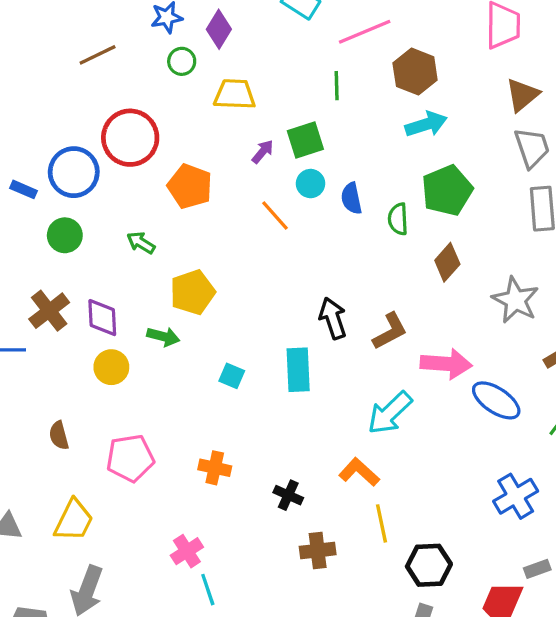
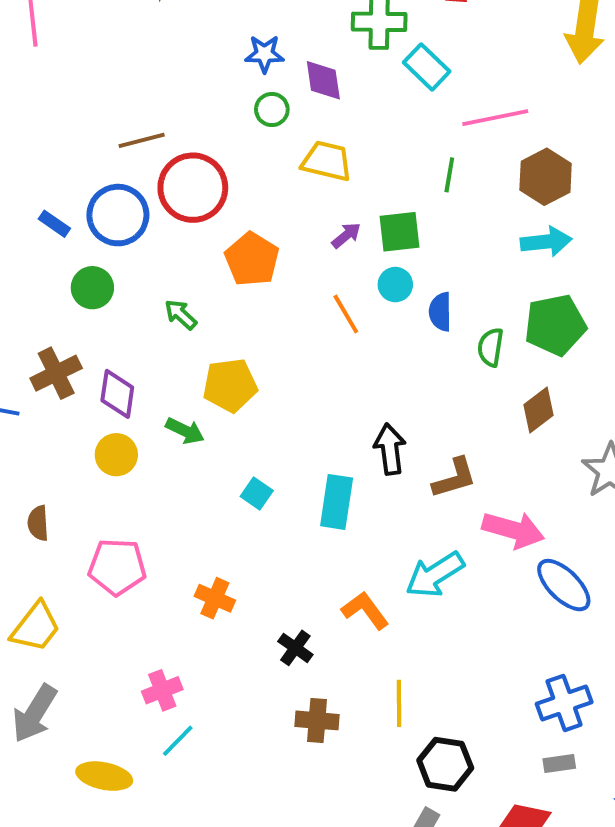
purple diamond: (219, 29) -> (323, 80), turned -51
brown line: (98, 55) -> (142, 140), moved
orange L-shape: (359, 472) -> (365, 610), moved
gray rectangle: (537, 569) -> (559, 764), moved
cyan line: (208, 590) -> (178, 741), turned 52

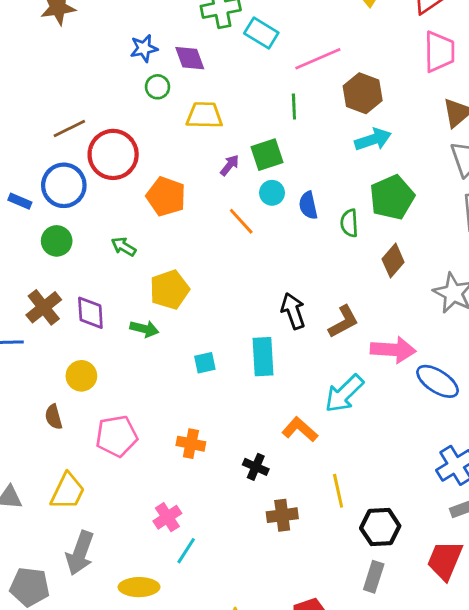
yellow circle: (116, 455) -> (81, 376), moved
cyan square: (257, 494) -> (205, 363), turned -35

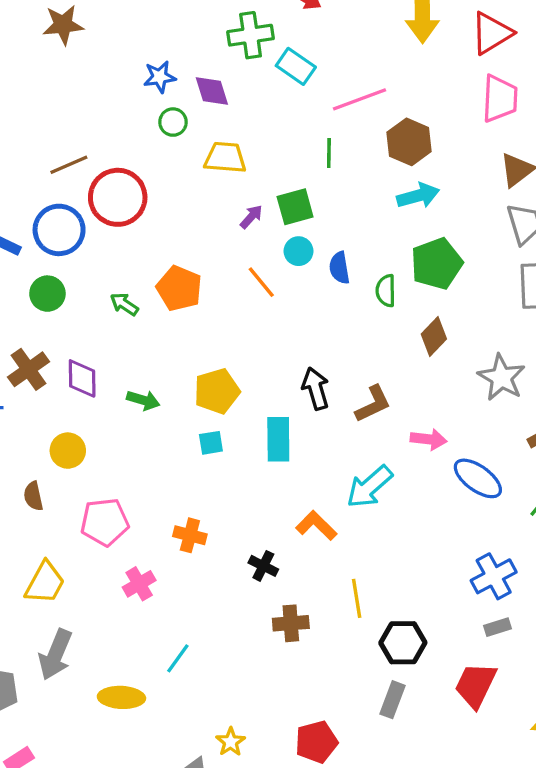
orange pentagon: (166, 197) -> (179, 288), moved
yellow pentagon: (169, 290) -> (217, 391), moved
pink arrow: (393, 350) -> (429, 439), size x0.7
pink cross: (167, 517) -> (139, 584), moved

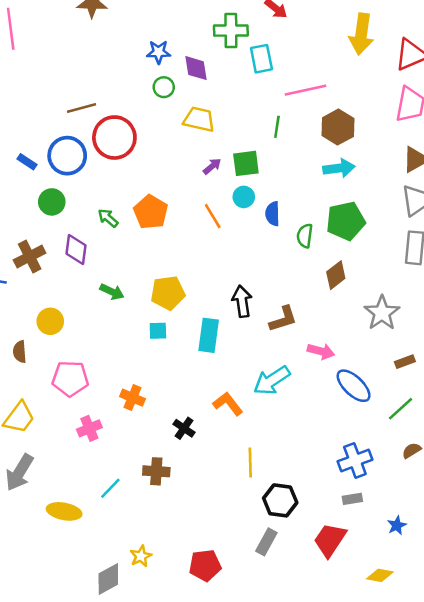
cyan rectangle: (296, 66) -> (261, 59), turned 36
purple diamond: (82, 378) -> (76, 250), moved
brown cross: (291, 623) -> (156, 471), moved

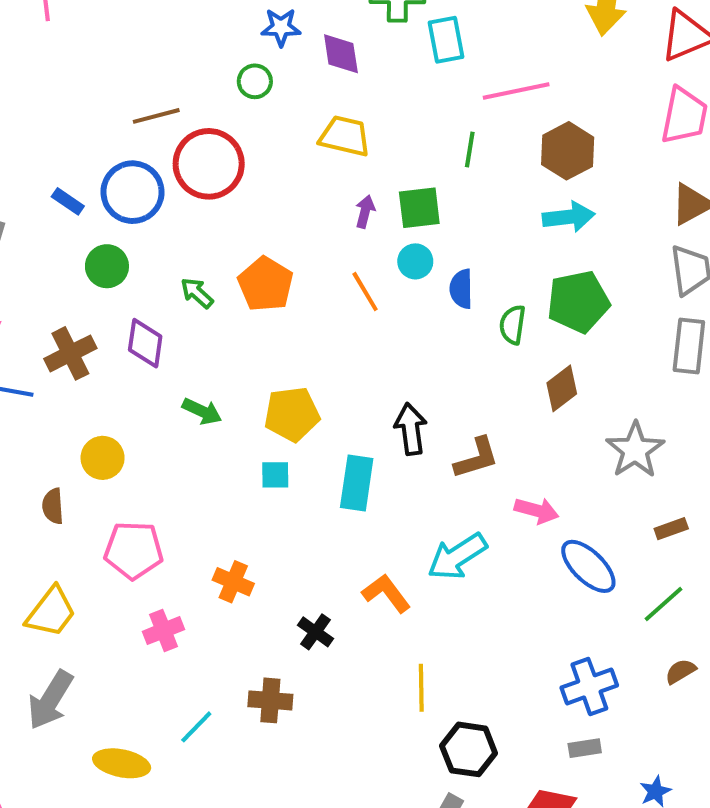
green circle: (164, 87) -> (255, 81), moved
purple arrow: (212, 166) -> (365, 212), turned -36

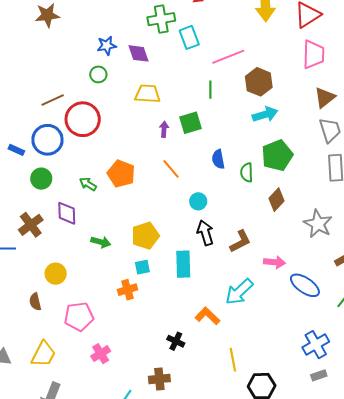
cyan circle: (415, 261) -> (198, 201), moved
orange cross: (233, 582) -> (128, 290), moved, turned -30

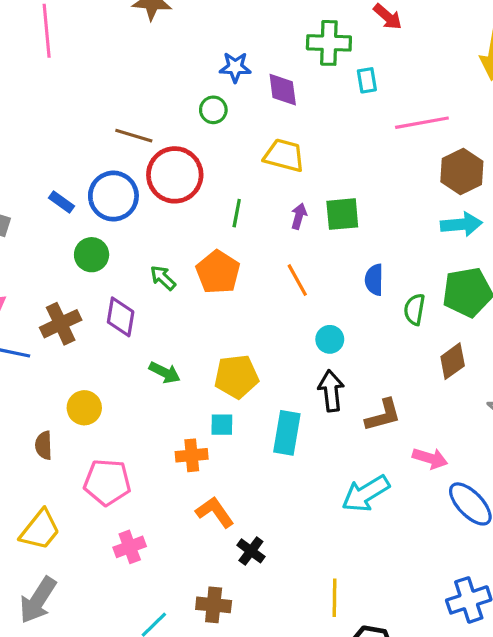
cyan rectangle: (189, 37) -> (367, 80), size x0.7
green line: (210, 90) -> (237, 213), moved
brown line: (53, 100) -> (134, 136), turned 30
orange L-shape: (207, 316) -> (215, 512), moved

